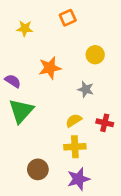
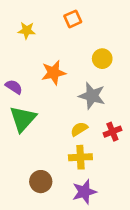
gray star: (86, 89) -> (92, 96), size x1.5
red cross: (105, 123) -> (112, 132), turned -35

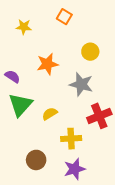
orange square: (73, 19) -> (64, 17), turned -35
yellow semicircle: (79, 129) -> (50, 114), moved
red cross: (112, 132) -> (99, 116), size x1.5

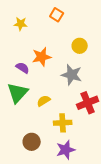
purple semicircle: (12, 76) -> (23, 68), moved

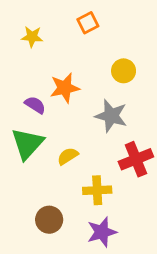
orange square: (57, 15) -> (88, 23), turned 32

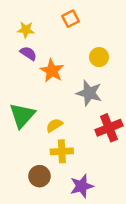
orange star: (65, 88) -> (52, 71), turned -30
purple semicircle: (35, 105) -> (28, 53), moved
yellow cross: (97, 190) -> (62, 151), moved

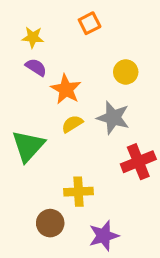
yellow semicircle: (54, 125) -> (72, 124), moved

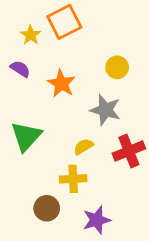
orange square: (90, 23) -> (64, 22), moved, size x1.6
yellow star: (33, 37) -> (31, 35), turned 30
purple semicircle: (36, 67) -> (20, 69), moved
yellow semicircle: (72, 124) -> (83, 147), moved

